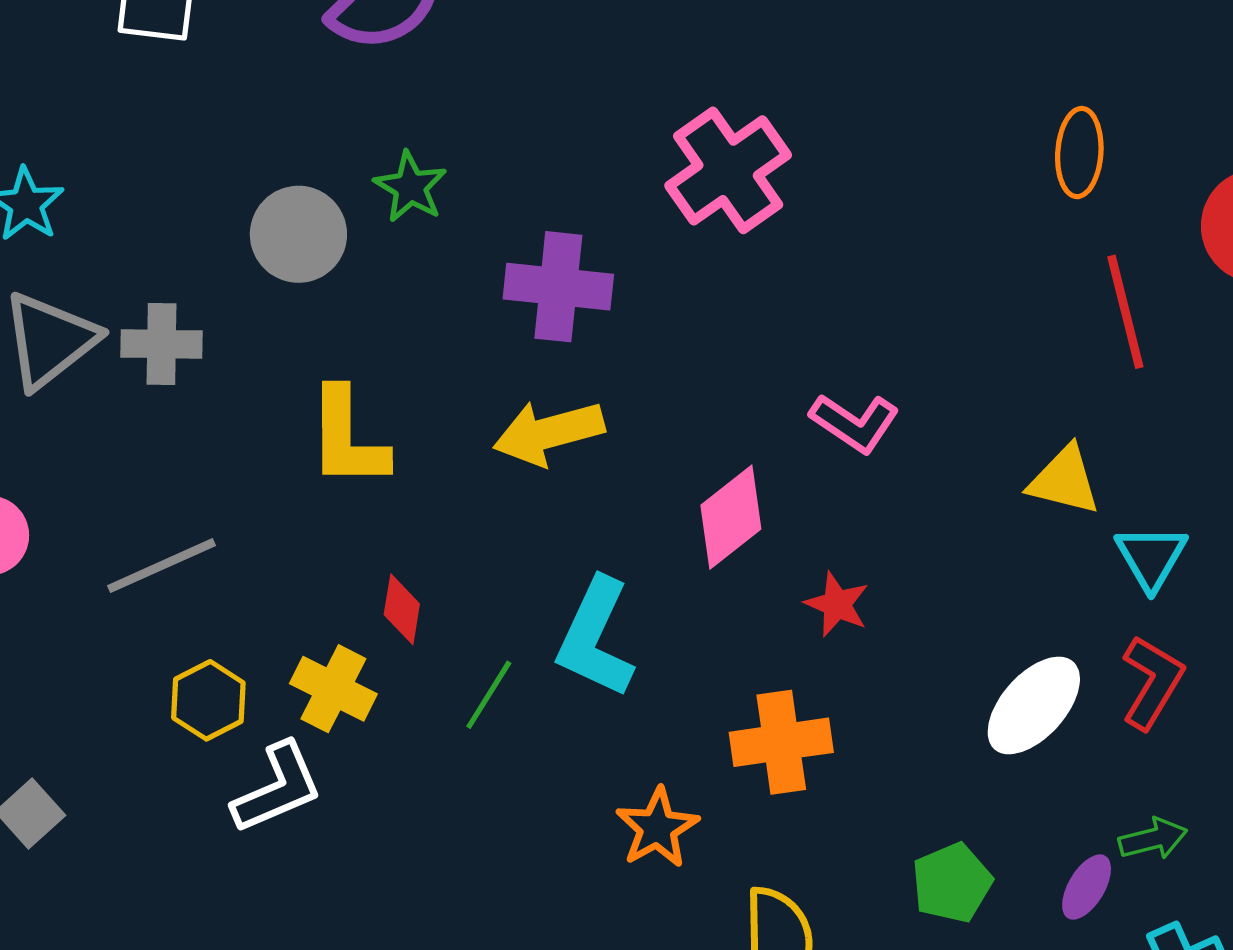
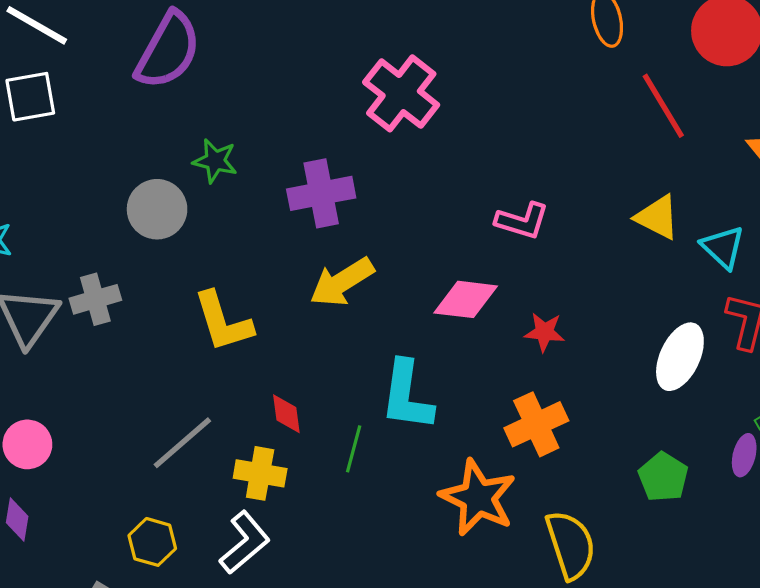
yellow triangle: (1064, 480) -> (657, 217), turned 30
pink diamond: (731, 517) -> (466, 299), turned 62
gray line: (162, 566) -> (182, 443), moved
yellow hexagon: (208, 700) -> (152, 542), moved
orange star: (657, 828) -> (478, 498), size x1.5

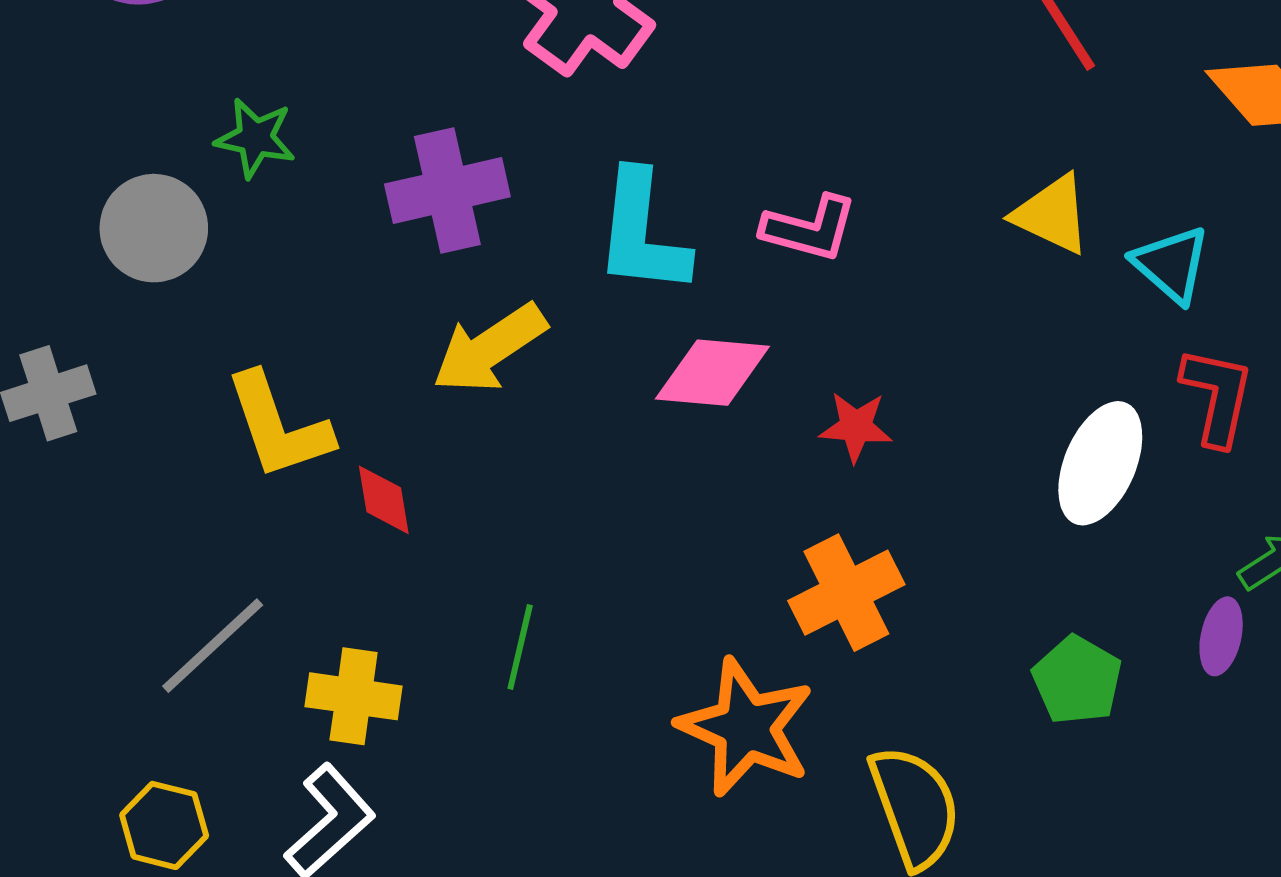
cyan L-shape: (407, 396) -> (642, 233), moved
red diamond: (286, 414) -> (384, 500), moved

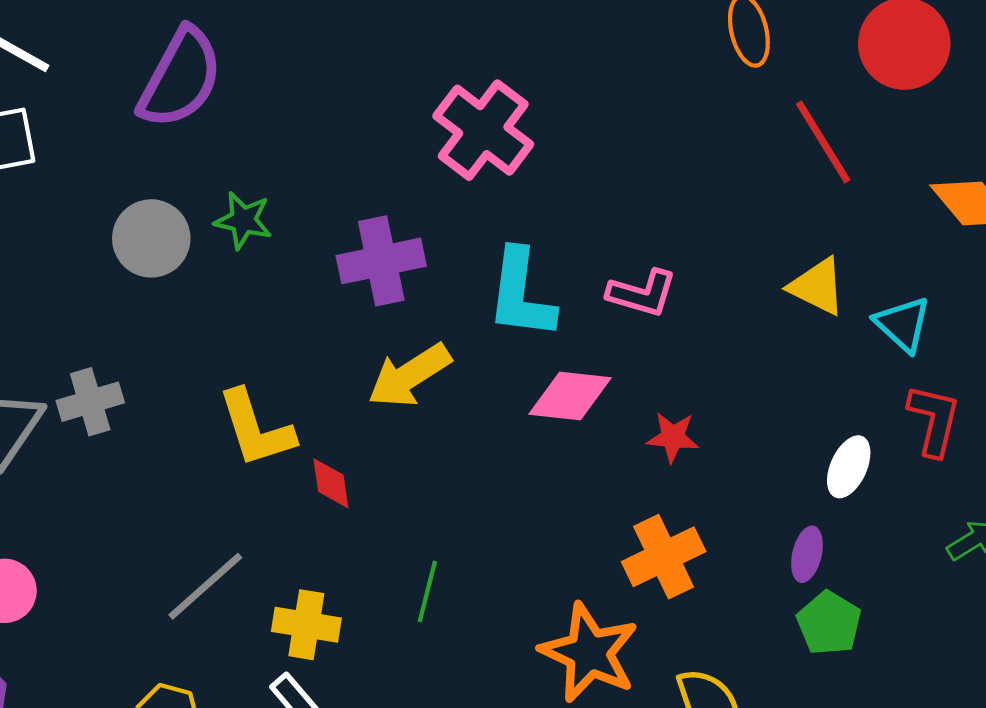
gray circle: (154, 228) -> (151, 238), moved
white ellipse: (1100, 463) -> (849, 467), size x0.7
purple ellipse: (1221, 636) -> (807, 554), moved

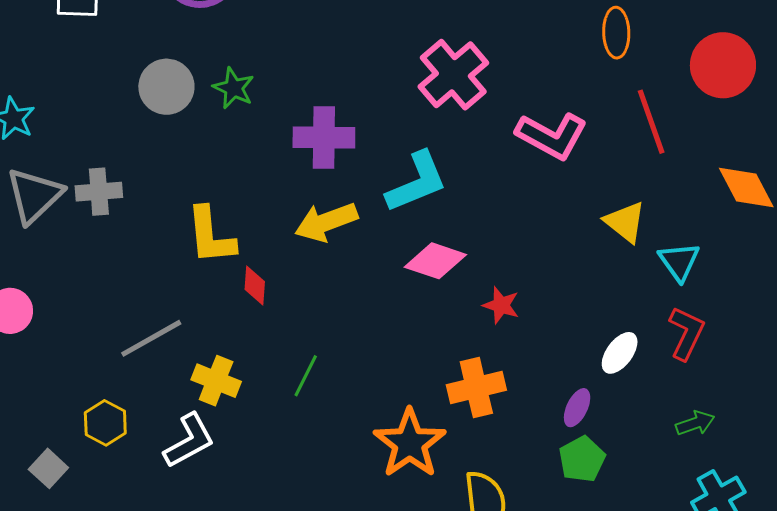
pink cross: (483, 130) -> (453, 75), moved
pink L-shape: (642, 293) -> (552, 136), moved, size x1.4
cyan L-shape: (521, 294) -> (417, 182), turned -132

